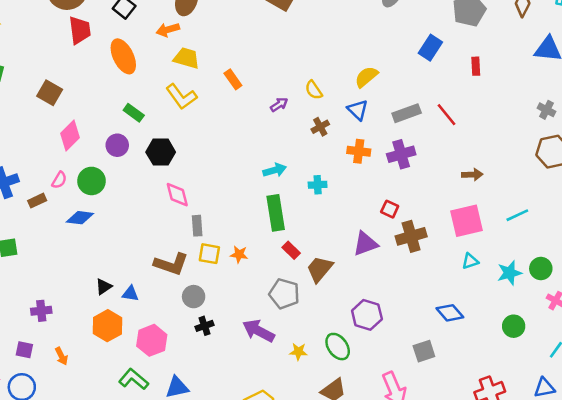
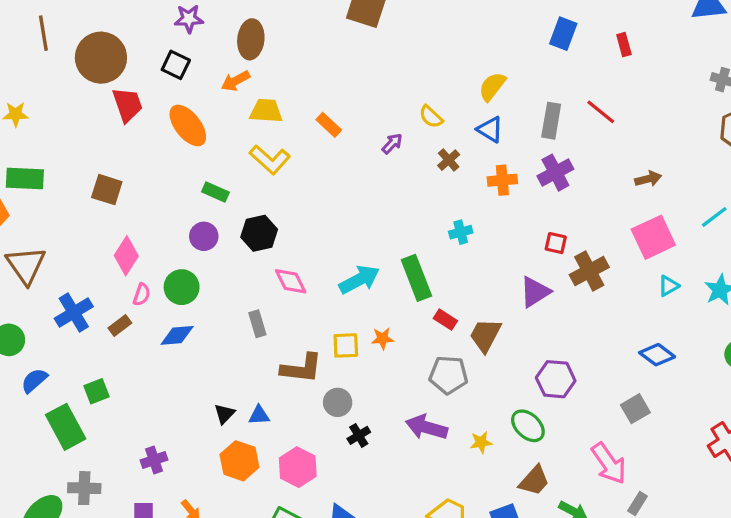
gray rectangle: (407, 113) -> (551, 121), turned -48
pink diamond: (70, 136) -> (126, 256), moved
cyan arrow: (275, 170) -> (359, 280), moved, size x1.4
gray rectangle: (197, 226) -> (257, 324), moved

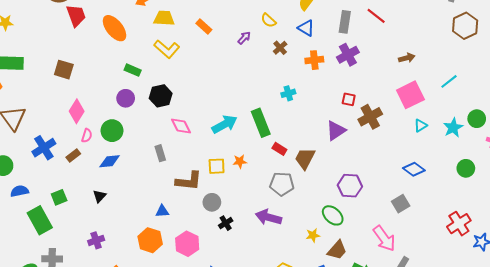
blue semicircle: (34, 380) -> (20, 191), turned 30
black triangle: (224, 414) -> (99, 196), moved
yellow star: (481, 442) -> (313, 235), moved

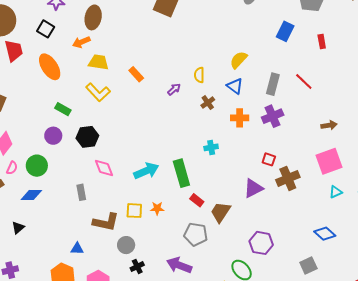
yellow semicircle: (268, 20) -> (199, 75), turned 42

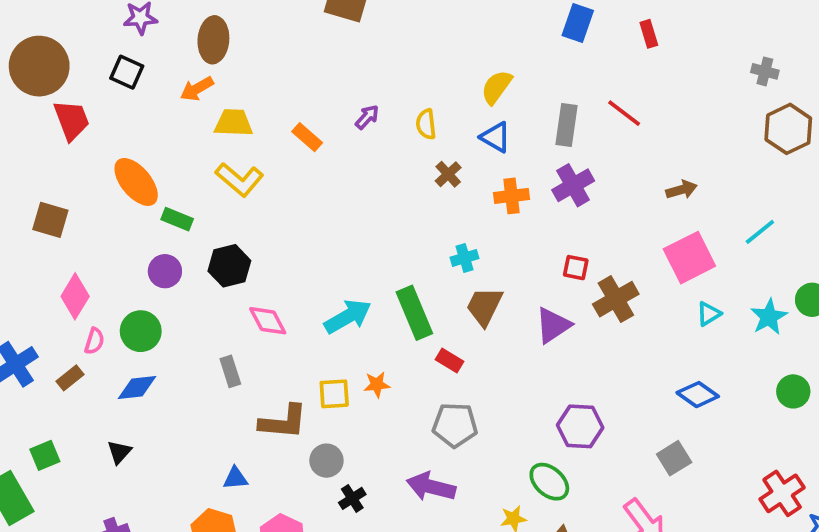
orange ellipse: (50, 67) -> (136, 182), moved
purple arrow: (174, 89) -> (367, 117), moved
brown trapezoid: (220, 212) -> (484, 306), moved

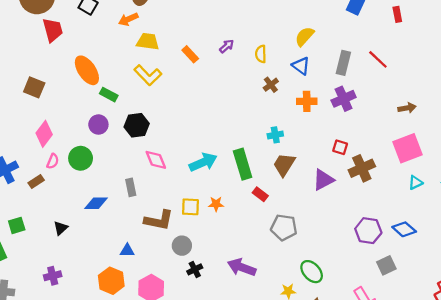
blue diamond: (137, 388) -> (96, 203), moved
gray pentagon: (455, 425) -> (284, 227), moved
purple hexagon: (580, 426) -> (368, 231), moved

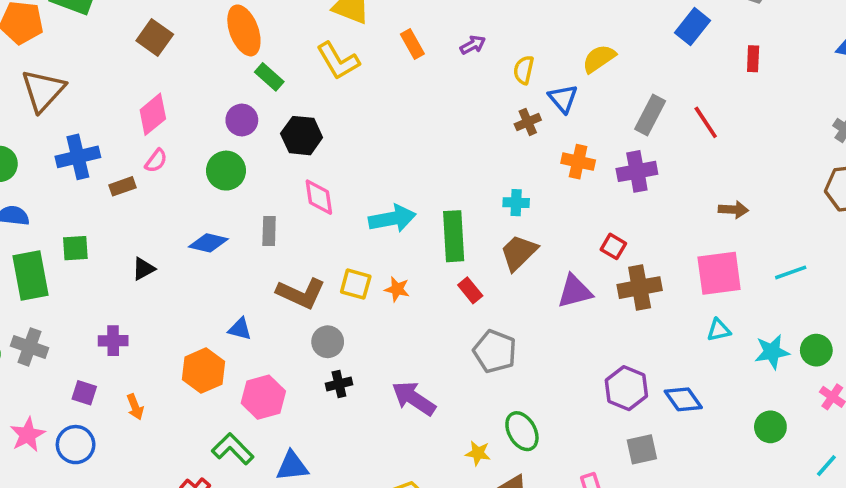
blue triangle: (301, 66) -> (563, 98), moved
green circle: (81, 158) -> (226, 171), moved

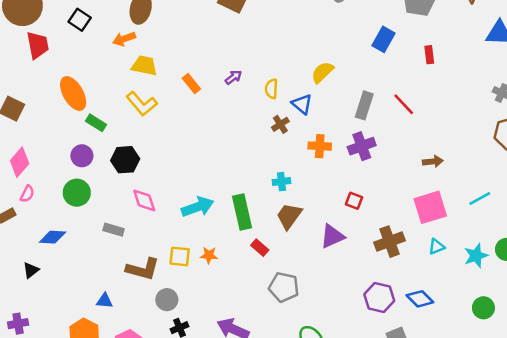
gray rectangle: (269, 231) -> (114, 230), turned -66
blue diamond: (208, 243) -> (53, 237), moved
brown cross: (640, 288) -> (389, 242), moved

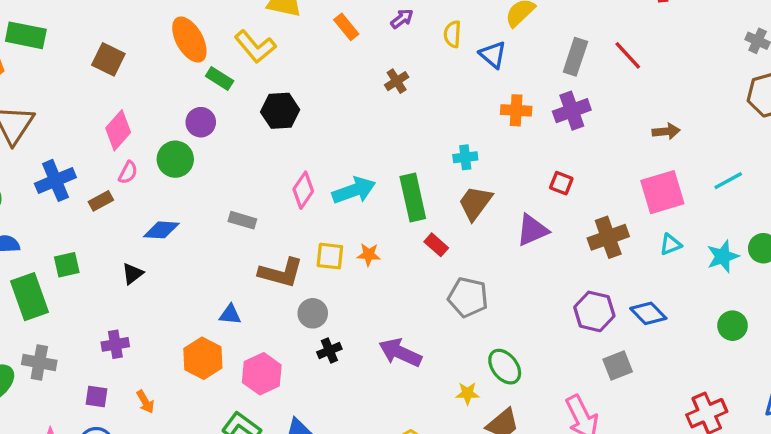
yellow L-shape: (142, 104) -> (255, 47), moved
brown cross: (280, 124) -> (397, 81), moved
black hexagon: (125, 160) -> (280, 111), moved
green circle: (77, 193) -> (175, 159), moved
pink diamond: (144, 200) -> (303, 190), moved, turned 52

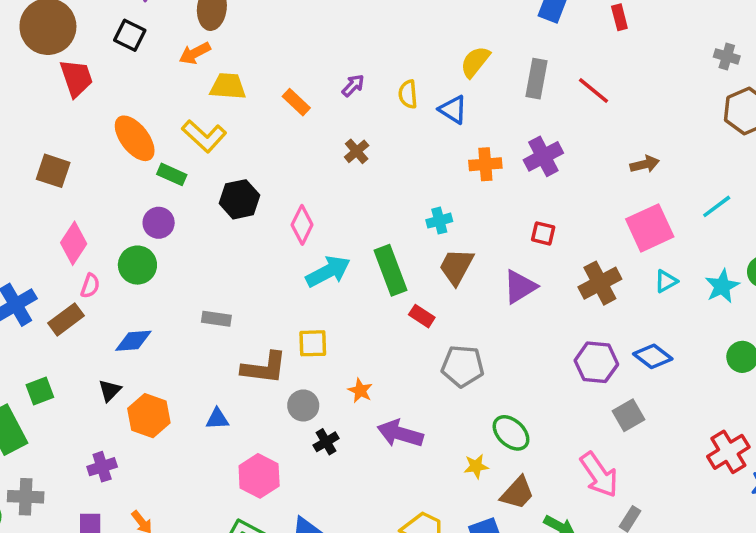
gray rectangle: (575, 57) -> (536, 79), moved
pink diamond: (303, 190) -> (302, 225), moved
brown rectangle: (101, 201) -> (66, 319), size x1.4
orange star: (369, 255) -> (360, 391), moved, turned 30
orange hexagon: (203, 358) -> (149, 416), moved

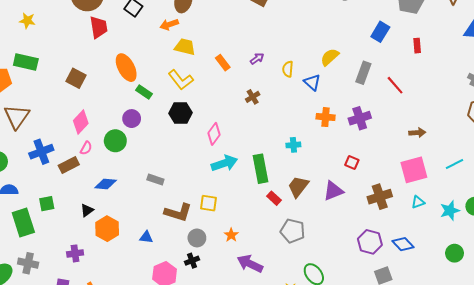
yellow L-shape: (204, 136) -> (181, 80), moved
brown trapezoid: (456, 267) -> (298, 187), moved
black cross: (326, 442) -> (192, 261), moved

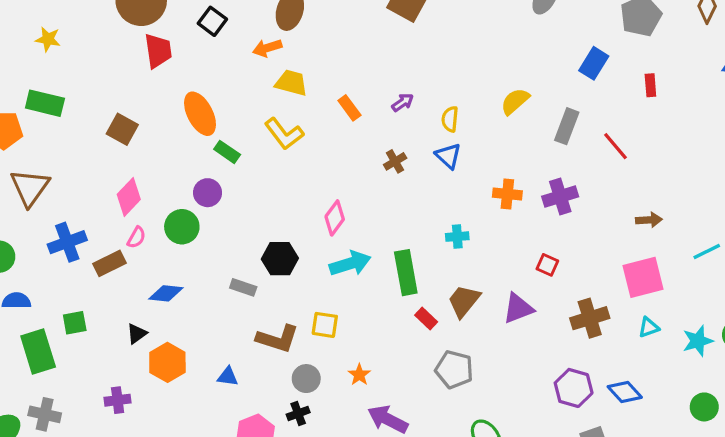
blue triangle: (312, 82) -> (448, 156), moved
black hexagon: (181, 113) -> (280, 259), moved
cyan line: (455, 164) -> (707, 251), moved

